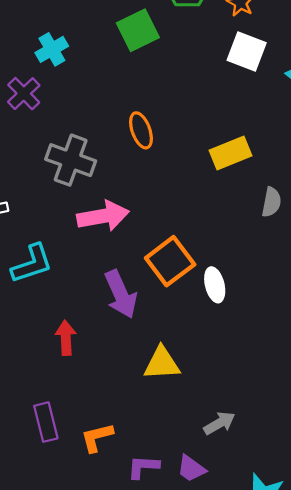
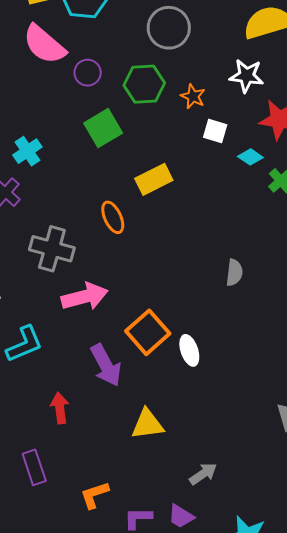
white square: (247, 52) -> (215, 131), moved, size x0.7
yellow rectangle: (231, 153) -> (154, 179), moved
purple rectangle: (46, 422) -> (34, 467), moved

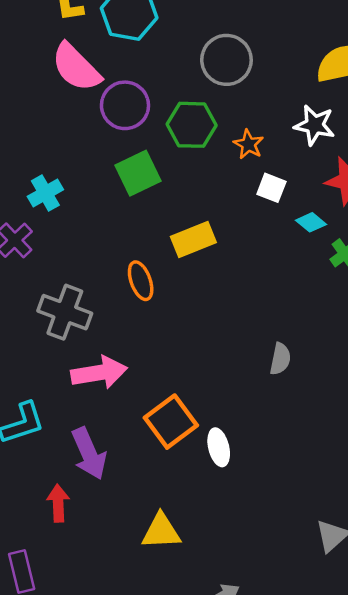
purple circle: (88, 73) -> (125, 105), size x1.5
purple arrow: (106, 365) -> (89, 453), moved

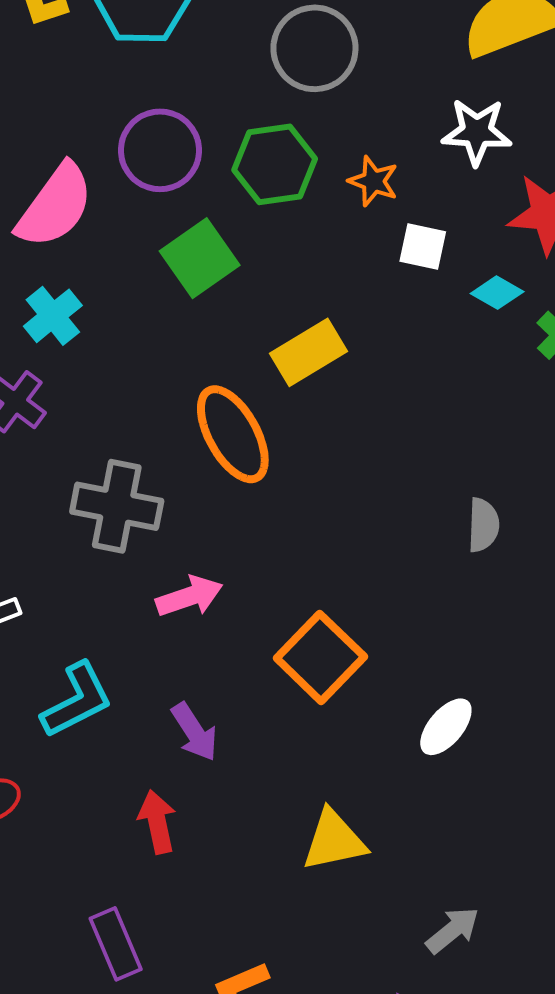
pink semicircle: (76, 67) -> (55, 206), moved, turned -90
orange ellipse: (141, 281) -> (233, 434), size x1.5
pink arrow: (99, 373) -> (189, 596), size x0.7
white ellipse: (219, 447) -> (446, 727), moved, turned 63
purple arrow: (89, 453) -> (194, 732), size x0.7

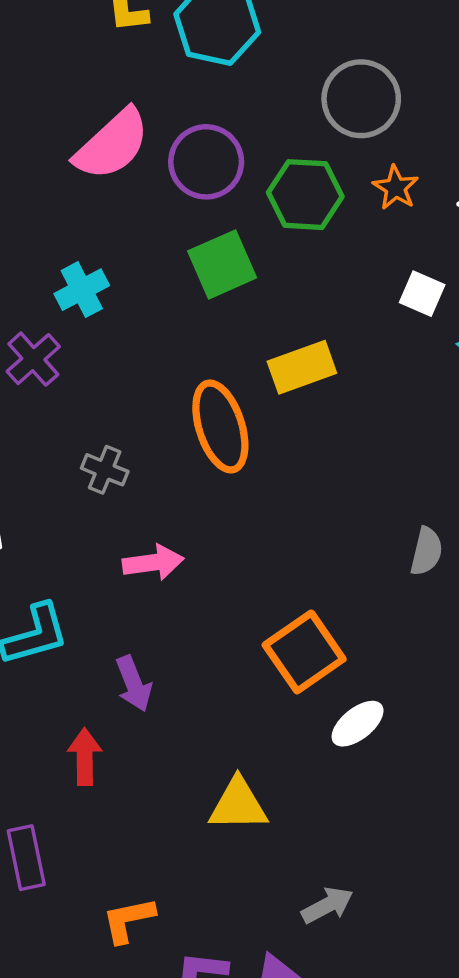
orange star: (373, 181) -> (396, 188), moved
pink semicircle: (55, 206) -> (112, 144), moved
gray cross: (117, 506) -> (105, 470), size x0.6
orange square: (320, 657) -> (304, 652), moved

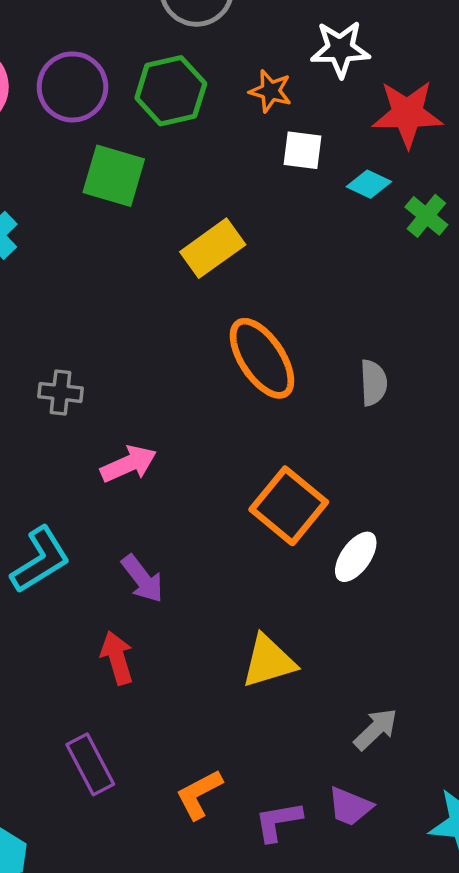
orange star: (396, 188) -> (270, 91), moved
green square: (222, 264) -> (114, 176), turned -34
orange ellipse: (220, 426) -> (262, 358), moved

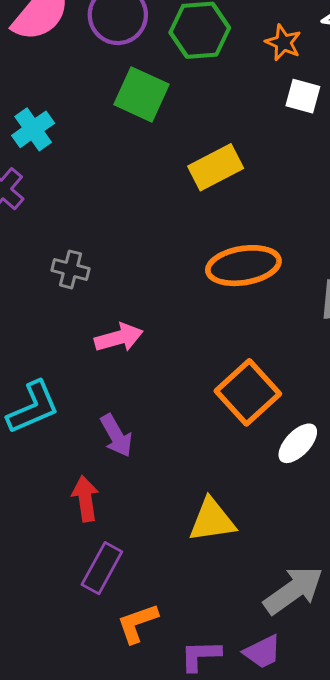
orange ellipse: (262, 358) -> (243, 266), turned -74
gray arrow: (376, 729) -> (293, 590), size x1.5
purple rectangle: (90, 764) -> (102, 568), moved, turned 48
purple trapezoid: (350, 806) -> (262, 652), turned -57

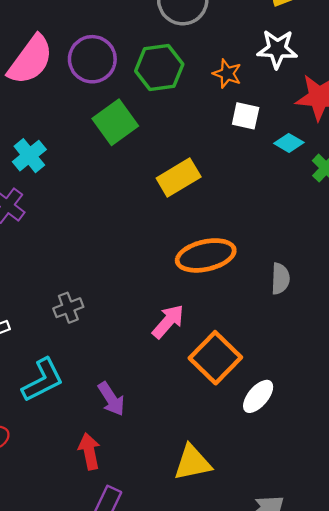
green square: (141, 94) -> (115, 122), turned 33
gray cross: (70, 269) -> (68, 308), moved, turned -32
pink arrow: (119, 338) -> (168, 321), moved, turned -30

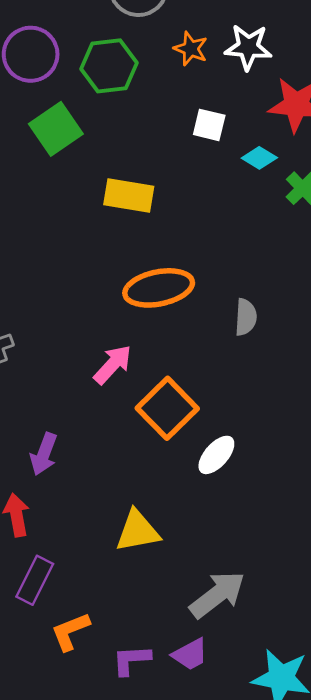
orange star: (227, 74) -> (191, 49), moved
yellow rectangle: (179, 177) -> (129, 196), turned 39
purple arrow: (111, 399) -> (44, 454), turned 52

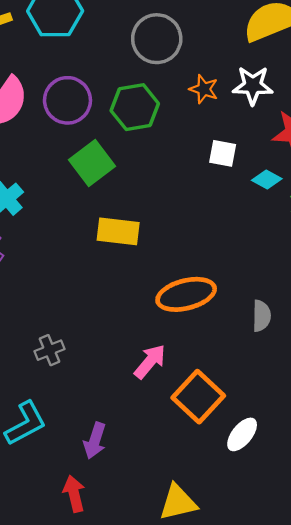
yellow rectangle: (129, 196) -> (118, 231), moved

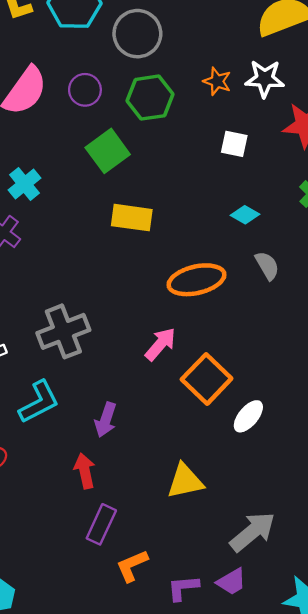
gray circle: (157, 39) -> (137, 34), moved
purple circle: (67, 100) -> (85, 90), size x0.7
cyan diamond: (267, 179) -> (245, 215), moved
gray semicircle: (261, 316) -> (267, 266), moved, turned -32
gray cross: (49, 350) -> (63, 331), size x1.8

